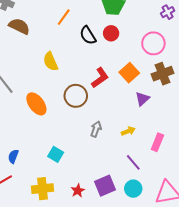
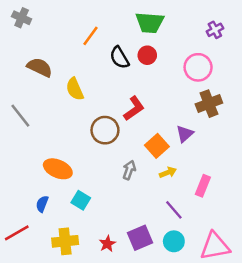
brown semicircle: (19, 26) -> (40, 67), moved
orange square: (129, 73) -> (157, 146), moved
orange ellipse: (36, 104) -> (58, 169), moved, turned -30
blue semicircle: (13, 156) -> (42, 204), moved

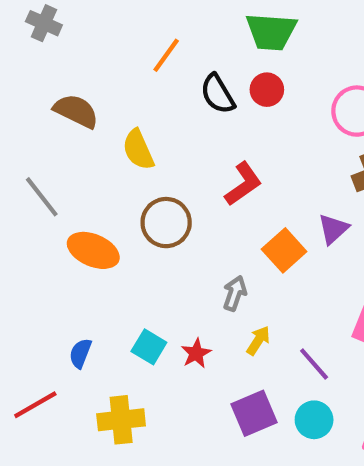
brown circle: (105, 130) -> (166, 223), moved
orange ellipse: (58, 169) -> (93, 250), moved
yellow arrow: (168, 172) -> (258, 340), moved, turned -35
red star: (107, 244) -> (196, 353), moved

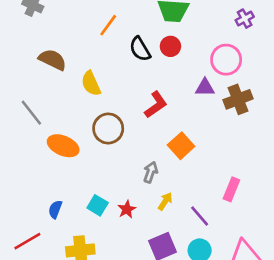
purple triangle: (333, 229) -> (205, 87), moved, turned 42

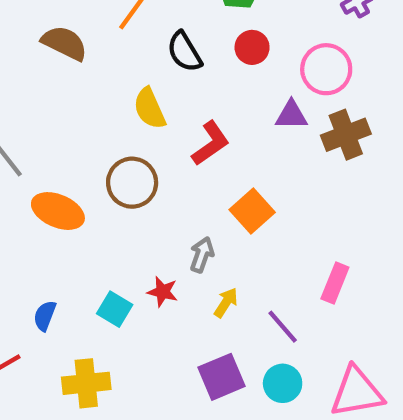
red circle: (170, 46) -> (252, 47), moved
brown semicircle: (53, 60) -> (64, 43), moved
yellow semicircle: (91, 83) -> (150, 108), moved
red star: (127, 209) -> (163, 292), moved, turned -30

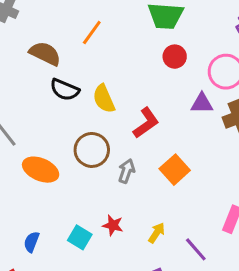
black semicircle: (184, 52) -> (65, 90), moved, turned -36
gray arrow: (202, 255) -> (126, 171), moved

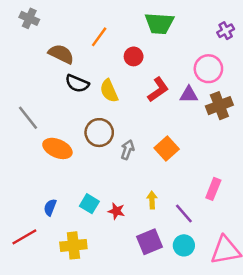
red circle: (175, 57) -> (134, 56), moved
red L-shape: (146, 123) -> (158, 90), moved
red star: (113, 225) -> (116, 211), moved
yellow arrow: (157, 233) -> (152, 200), turned -35

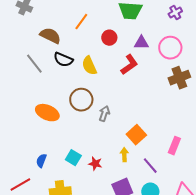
purple cross: (226, 31) -> (175, 13), moved
purple triangle: (189, 94) -> (141, 43), moved
gray line: (28, 118) -> (34, 64), moved
orange square: (167, 148) -> (136, 135), moved

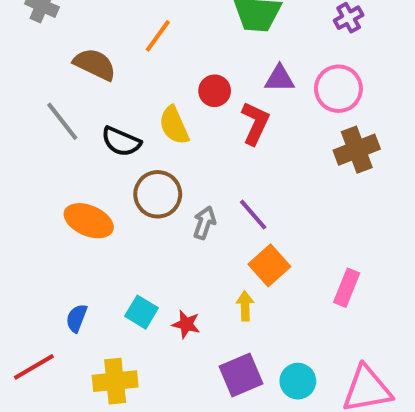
red circle: (109, 38) -> (215, 91), moved
black semicircle: (63, 60) -> (121, 142), moved
red L-shape: (129, 65) -> (255, 123), turned -30
purple line: (150, 166) -> (253, 215), moved

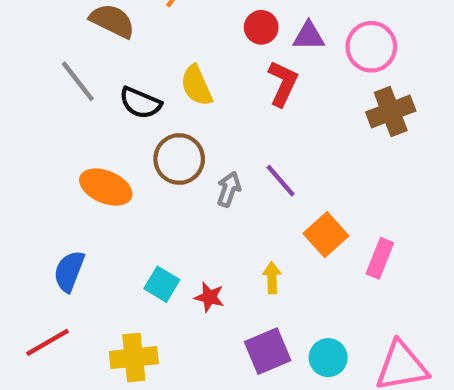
red circle: (215, 91) -> (261, 27), moved
orange square: (269, 265) -> (326, 235), moved
blue semicircle: (77, 318) -> (69, 271), moved, size x1.4

